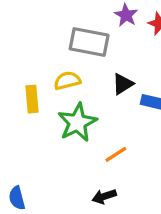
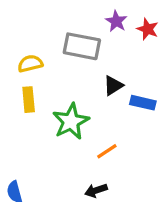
yellow semicircle: (67, 81) -> (30, 64), moved

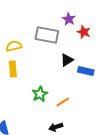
red star: (148, 29) -> (84, 32), moved
green star: (71, 121) -> (40, 94), moved, size x0.7

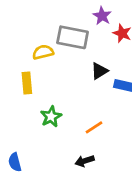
yellow semicircle: (14, 46) -> (43, 52), moved
green star: (40, 94) -> (51, 117), moved

